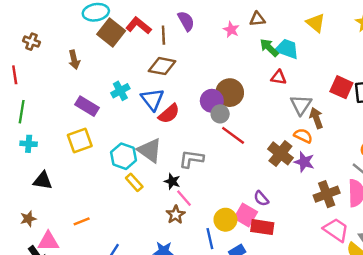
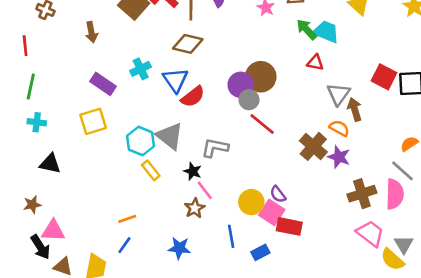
purple semicircle: (261, 198) -> (278, 194), moved
yellow circle: (225, 220) -> (251, 202), moved
orange line: (82, 221) -> (127, 219), moved

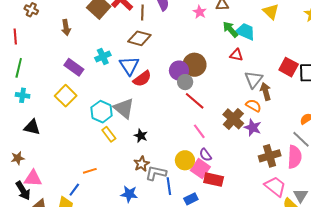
yellow square: (93, 121) -> (66, 96), turned -30
gray L-shape: (215, 148) -> (156, 173), moved
pink line: (205, 190) -> (199, 131), moved
blue line: (124, 245) -> (74, 190), moved

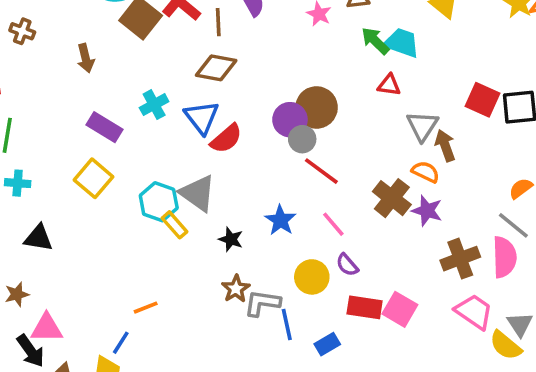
yellow rectangle: (109, 134) -> (174, 225), moved
pink square: (200, 169) -> (400, 309), moved
blue star: (129, 194) -> (280, 220), moved, turned 30

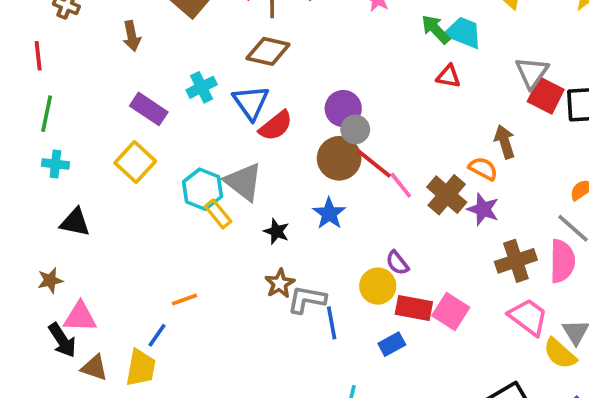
brown circle: (317, 107) -> (339, 158), moved
gray triangle: (422, 126) -> (532, 73), moved
pink line: (333, 224) -> (401, 185), moved
yellow circle: (312, 277) -> (378, 286), moved
blue rectangle: (327, 344) -> (392, 344), moved

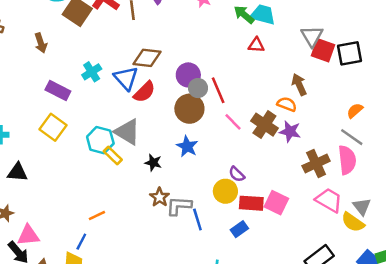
brown diamond: (268, 51) -> (147, 58), moved
red line: (374, 164) -> (218, 90), moved, turned 35

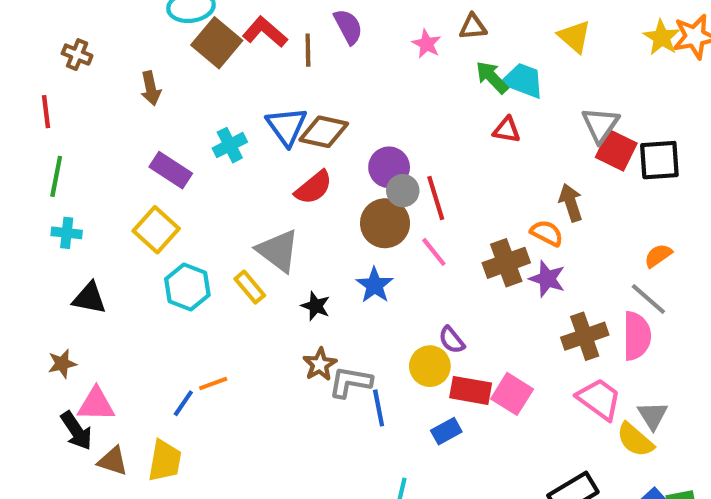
blue triangle: (126, 78) -> (287, 126), moved
pink line: (233, 122) -> (434, 252), moved
brown cross: (264, 125) -> (506, 263), turned 30
cyan hexagon: (100, 140) -> (187, 287), moved
blue line: (81, 242) -> (183, 403), moved

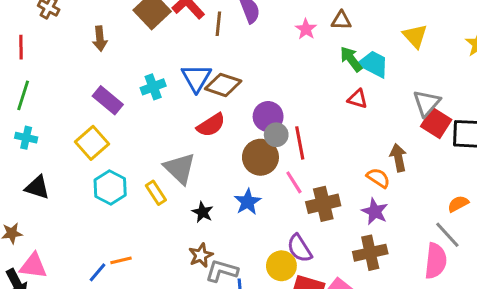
brown cross: (506, 263) -> (323, 204), moved
brown cross: (585, 336) -> (370, 253), moved
purple semicircle: (452, 340) -> (300, 248), size x1.4

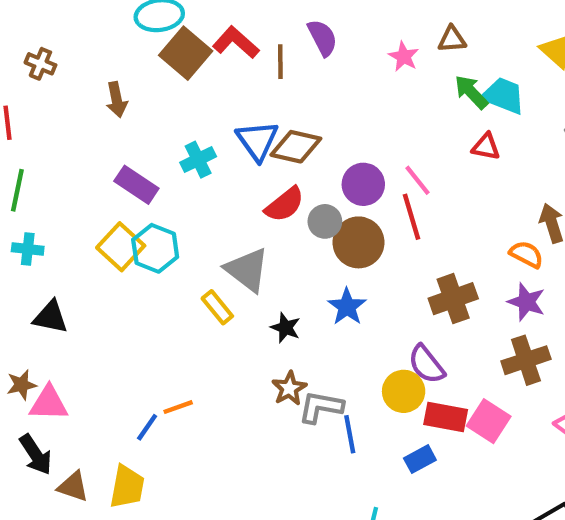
gray circle: (276, 135) -> (325, 221), moved
pink line: (294, 182) -> (417, 180), moved
cyan hexagon: (110, 187) -> (155, 248), moved
pink triangle: (33, 266) -> (49, 403), moved

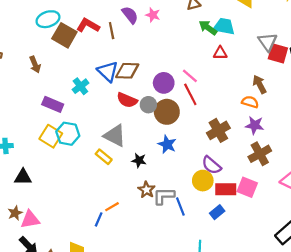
pink star: (404, 57) -> (153, 15), moved
red semicircle: (285, 204) -> (127, 100), turned 72
orange line: (178, 407) -> (112, 207), moved
blue line: (147, 427) -> (99, 219), moved

